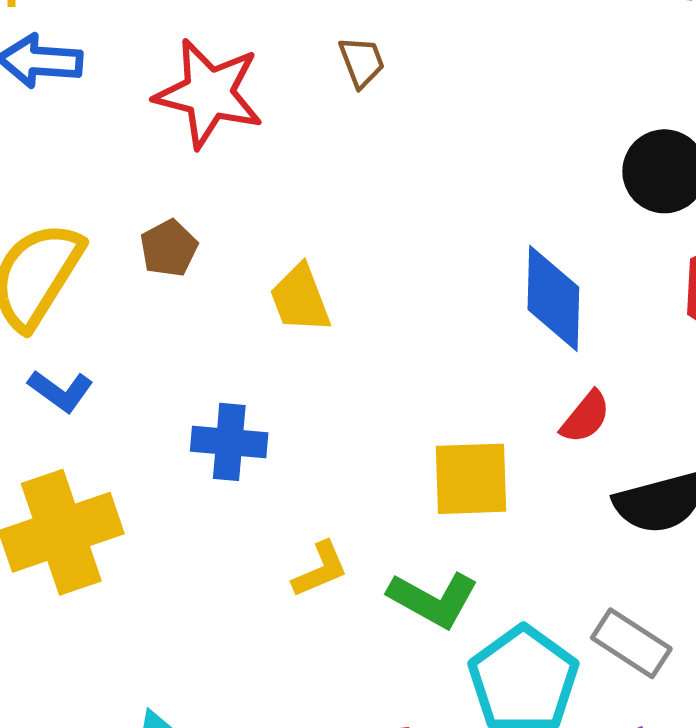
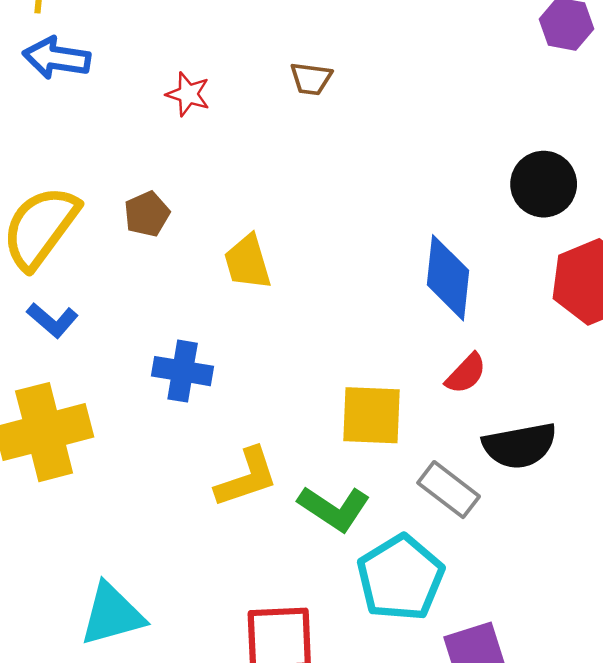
brown trapezoid: (362, 62) -> (311, 79), turned 114
red star: (209, 93) -> (188, 94), size x0.5
yellow L-shape: (320, 569) -> (247, 478), size x1.4
gray rectangle: (631, 643) -> (449, 490), moved

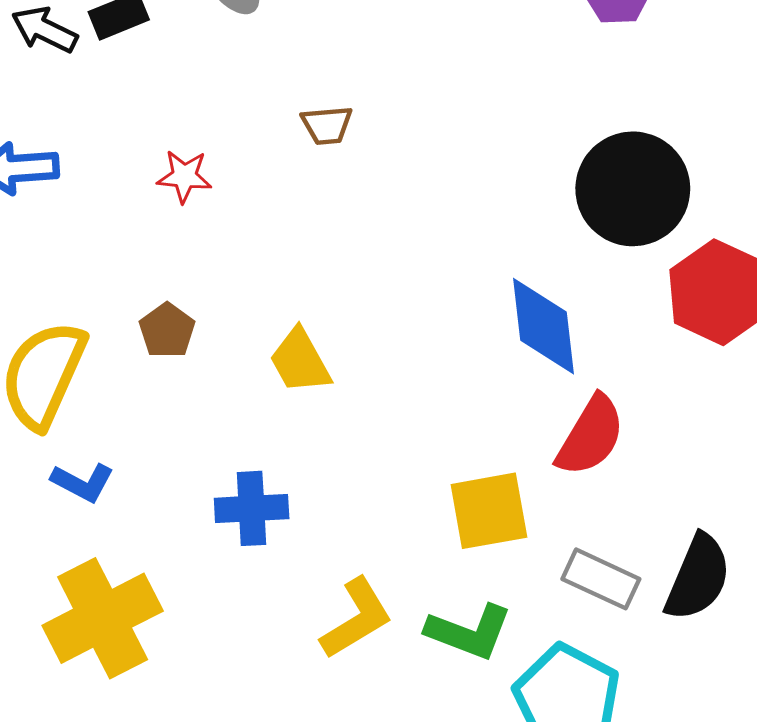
black circle: (544, 184) -> (633, 189), size x1.4
red semicircle: (466, 374) -> (591, 436), size x1.5
black semicircle: (520, 446) -> (698, 577), moved, turned -44

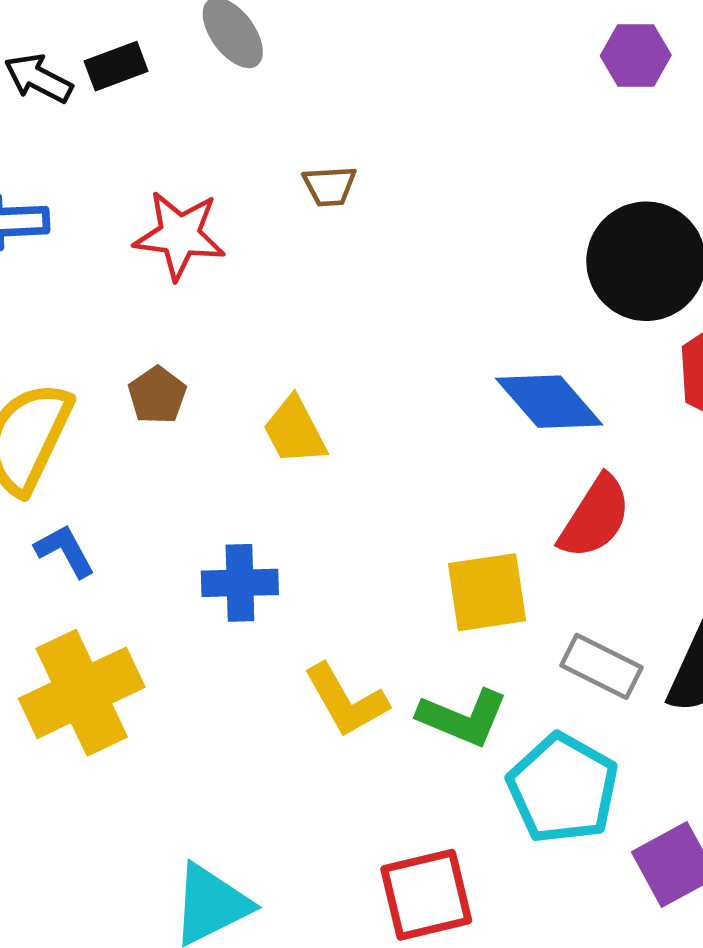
red star: (184, 176) -> (180, 235), size x1.6
blue diamond: (543, 326) -> (549, 402), turned -36
blue L-shape: (83, 482) -> (65, 551), turned -148
yellow L-shape: (356, 619) -> (346, 700), turned 90

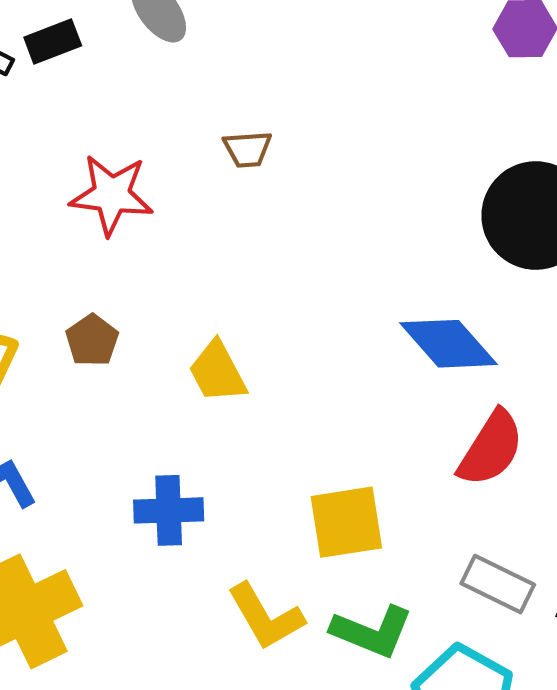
yellow square: (487, 592) -> (346, 522), moved

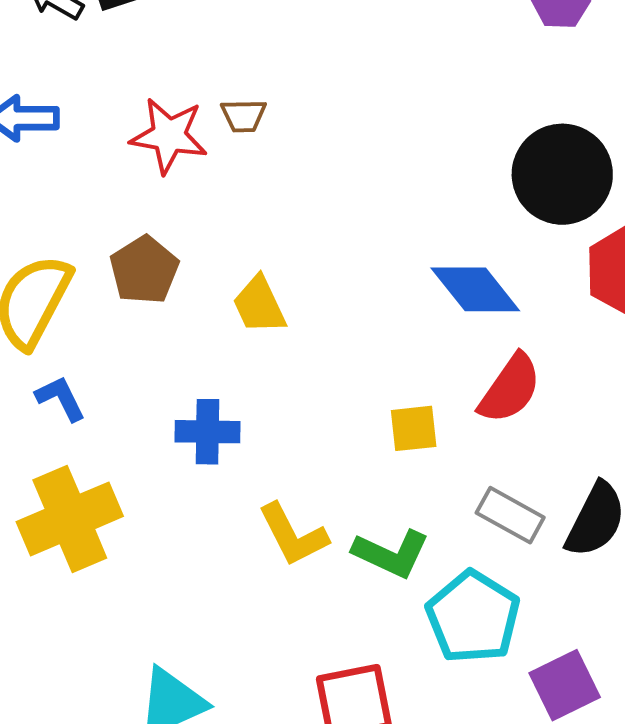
brown trapezoid: (248, 149) -> (244, 116), moved
brown pentagon: (92, 340) -> (144, 270), size x1.4
yellow square: (346, 522) -> (414, 428), moved, size x0.7

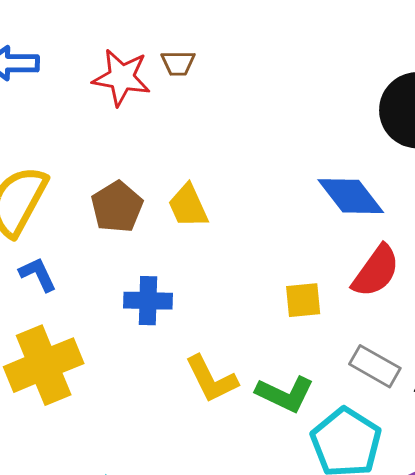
brown pentagon: (144, 270) -> (117, 207), moved

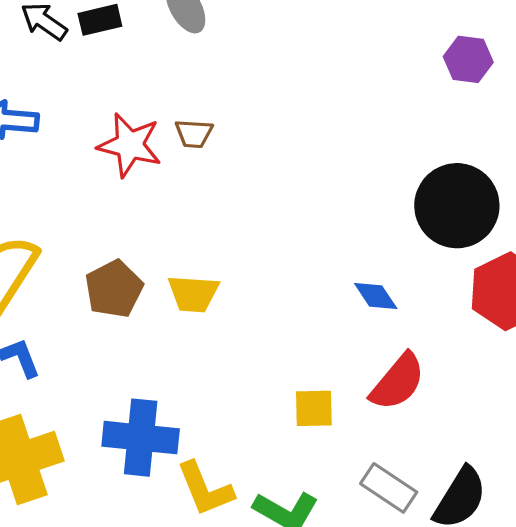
blue diamond: (351, 196) -> (376, 296), size x0.6
yellow trapezoid: (188, 206) -> (193, 294), turned -66
blue cross: (148, 301) -> (141, 438), moved, size x1.4

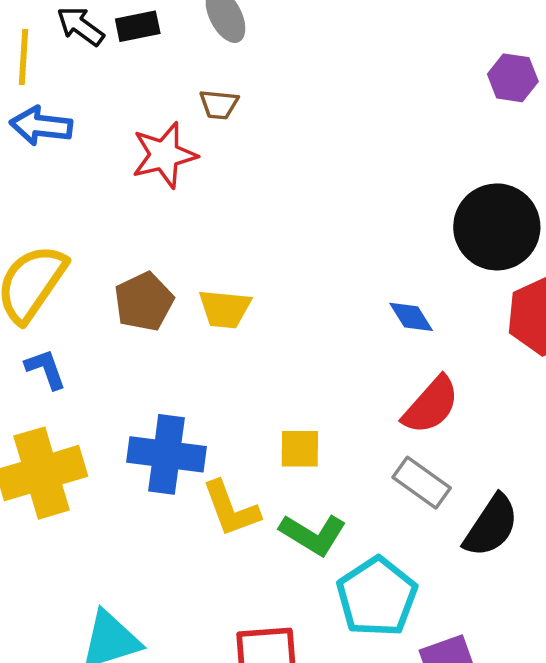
brown trapezoid: (194, 134) -> (219, 105), moved
red star: (130, 145) -> (164, 155), turned -30
yellow square: (314, 408) -> (300, 449), moved
gray rectangle: (389, 488) -> (422, 483), moved

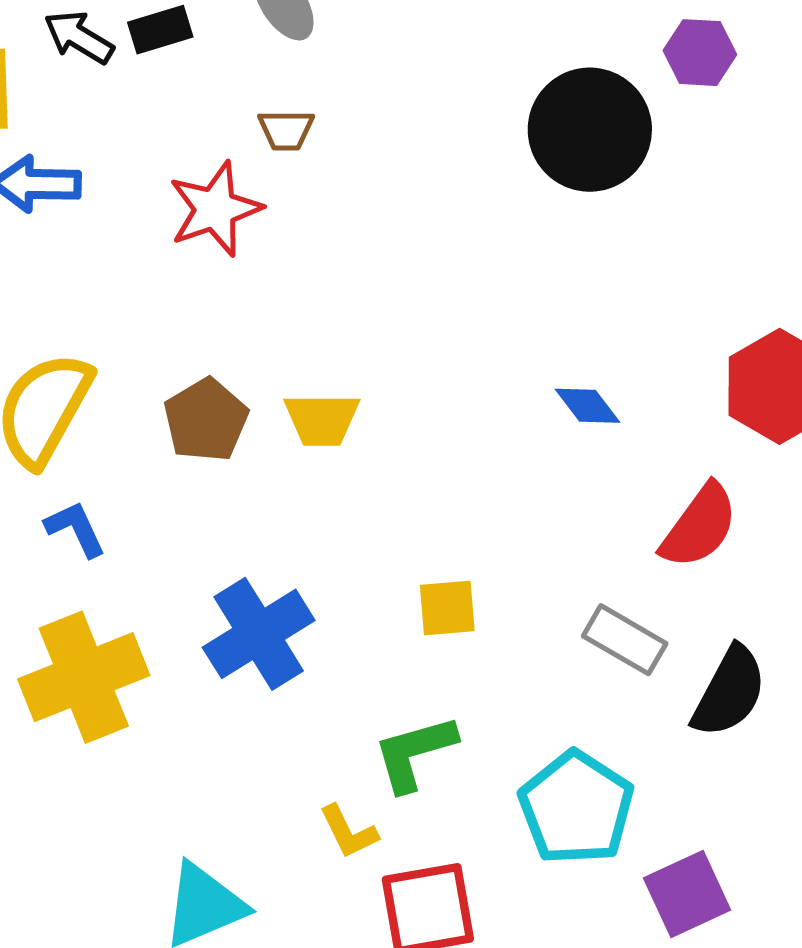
black circle: (497, 227) -> (590, 130), moved
red semicircle: (431, 405) -> (699, 526), moved
blue cross: (167, 454) -> (259, 634), turned -34
yellow L-shape: (231, 509) -> (349, 832), moved, size x0.7
green L-shape: (313, 534) -> (415, 753), moved, turned 138

